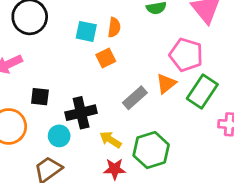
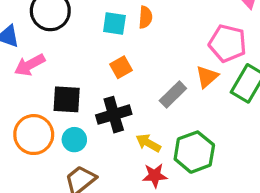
orange square: (106, 58) -> (121, 67), moved
black square: (40, 97) -> (67, 99), size x1.4
cyan circle: (59, 136) -> (74, 140), moved

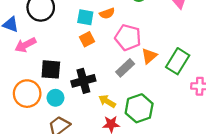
orange semicircle: (145, 17) -> (107, 13), turned 64
pink pentagon: (228, 43) -> (128, 37), moved
orange square: (121, 67) -> (87, 39), moved

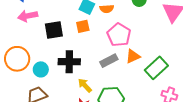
black square: (51, 69) -> (54, 30), moved, turned -30

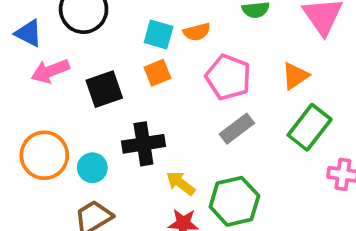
orange triangle: (133, 56) -> (295, 76), moved
gray rectangle: (109, 61) -> (237, 129), moved

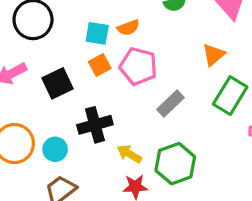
pink pentagon: (228, 77) -> (138, 66), moved

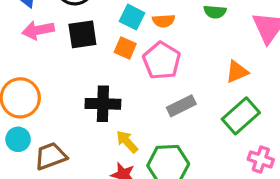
orange square: (100, 65) -> (125, 48), turned 35
black square: (58, 83) -> (82, 34), moved
cyan circle: (55, 149) -> (18, 139), moved

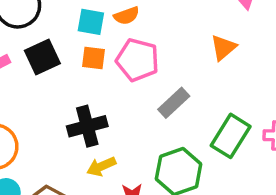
green rectangle: (241, 116) -> (231, 136), moved
yellow arrow: (127, 142) -> (101, 166), moved, turned -55

